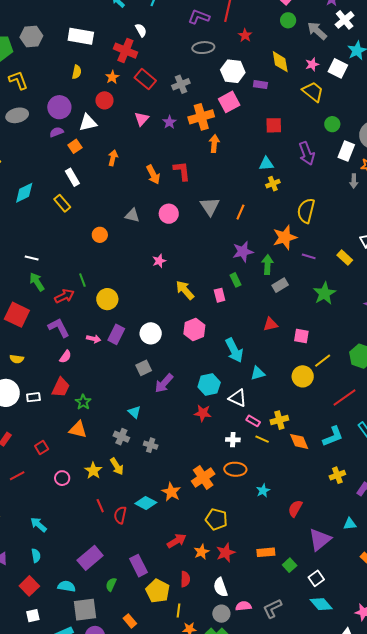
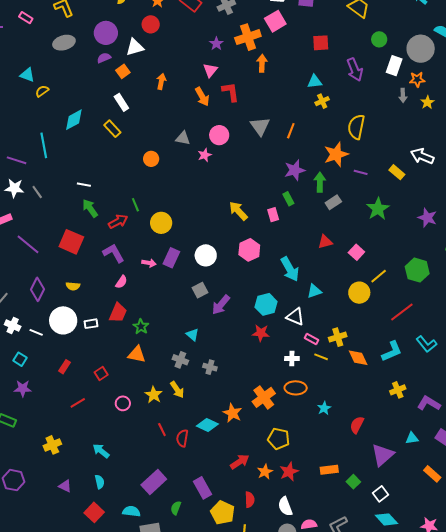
pink triangle: (142, 119) -> (210, 70), moved
pink star: (159, 261) -> (205, 155), moved
pink square: (301, 336) -> (356, 252), turned 35

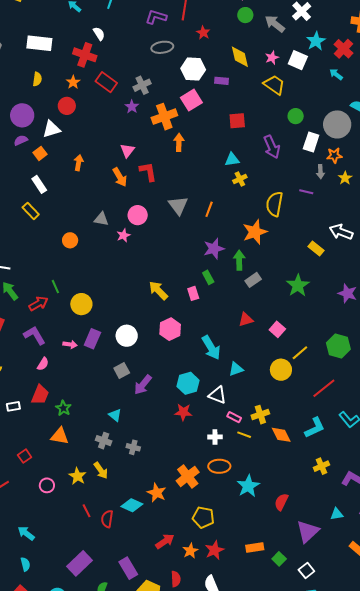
purple star: (216, 44) -> (132, 107), moved
purple line: (361, 172) -> (306, 192), moved
cyan star: (324, 408) -> (248, 486), size x1.6

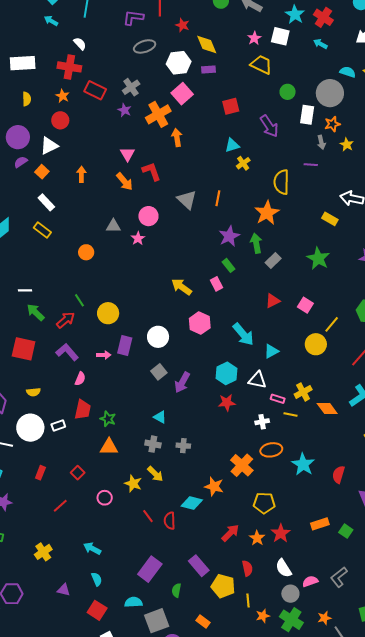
yellow diamond: (240, 57) -> (207, 45), moved

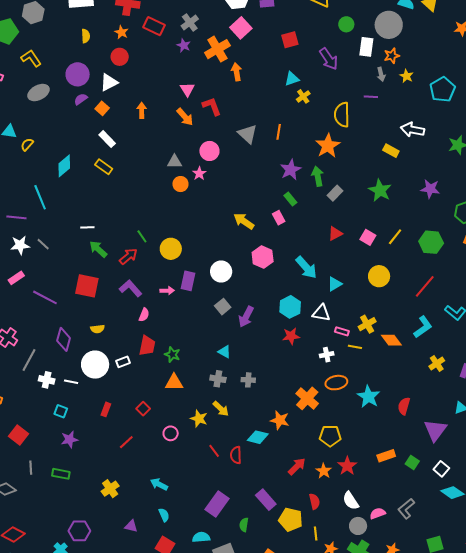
orange circle: (86, 252) -> (180, 184), moved
yellow line: (332, 324) -> (395, 237), moved

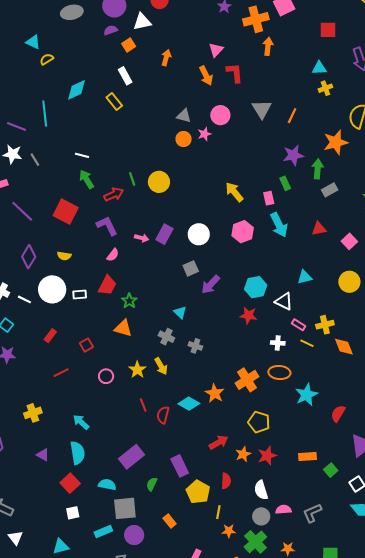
yellow circle: (171, 249) -> (159, 182), moved
cyan arrow: (306, 267) -> (279, 225), moved
cyan semicircle: (164, 515) -> (78, 453), size x1.6

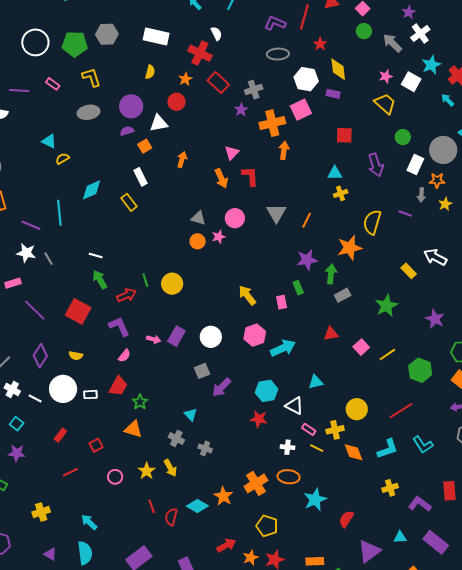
cyan arrow: (279, 225) -> (283, 348), moved, turned -90
yellow circle: (349, 282) -> (357, 409), moved

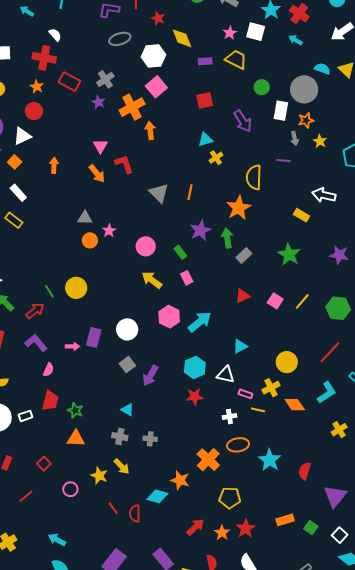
purple rectangle: (333, 94) -> (205, 61), moved
pink circle: (235, 218) -> (146, 246), moved
green rectangle: (298, 288) -> (180, 252), moved

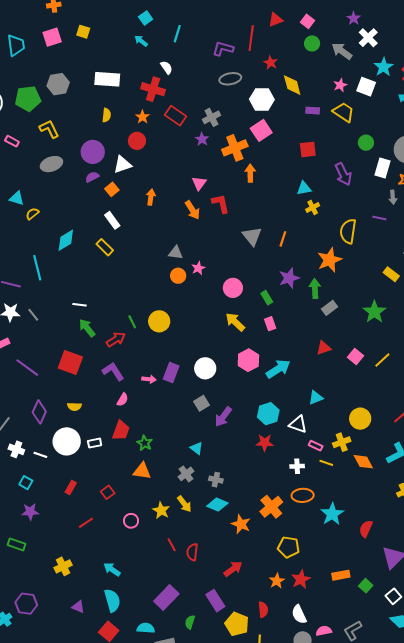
gray cross: (120, 437) -> (186, 474), turned 35
cyan diamond: (157, 496) -> (217, 505), moved
red arrow: (195, 527) -> (233, 569), moved

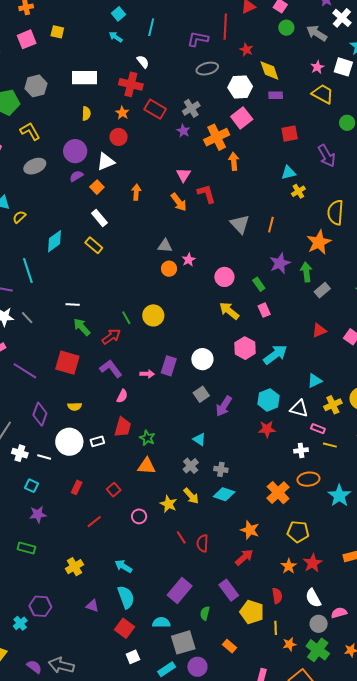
purple rectangle: (313, 111) -> (276, 95), moved
yellow cross: (342, 442) -> (333, 405), moved
orange star: (241, 524) -> (250, 530), moved

